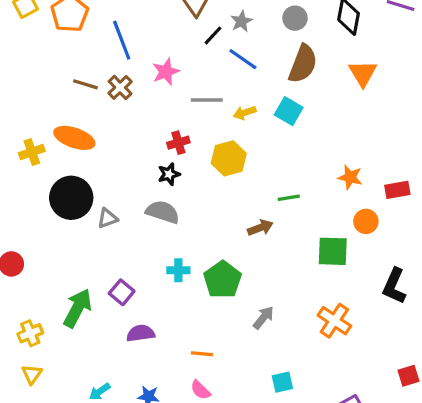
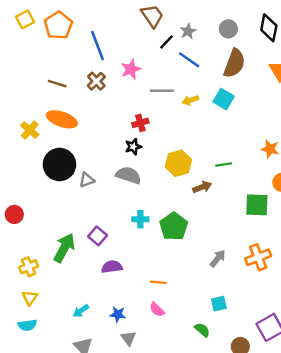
brown line: (85, 84) -> (57, 84), moved
yellow cross: (32, 152) -> (30, 130), turned -30
yellow hexagon: (229, 158) -> (178, 163), moved
gray arrow: (263, 318) -> (218, 258), moved
orange cross: (334, 321) -> (258, 257), turned 35

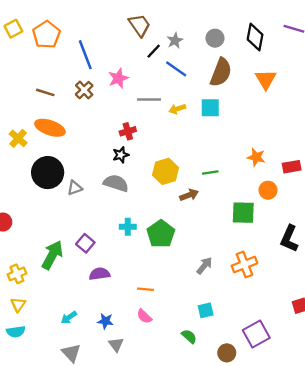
cyan square: (224, 99) -> (210, 108), turned -30

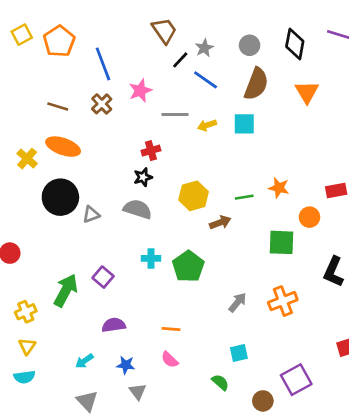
orange star: (256, 157) -> (279, 188), moved
purple semicircle: (99, 274) -> (114, 325), moved

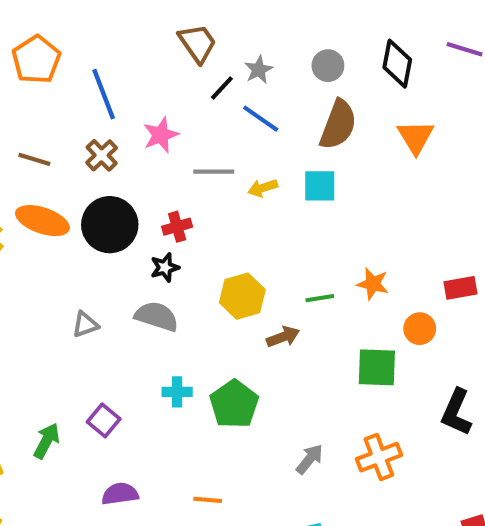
black circle: (60, 197) -> (110, 225), moved
green arrow: (66, 290) -> (47, 441), size x0.7

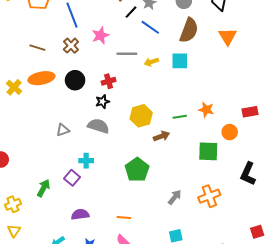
orange ellipse: (42, 221) -> (41, 78), turned -30
black circle: (110, 225) -> (75, 80), size x0.7
cyan cross: (177, 392) -> (86, 161), moved

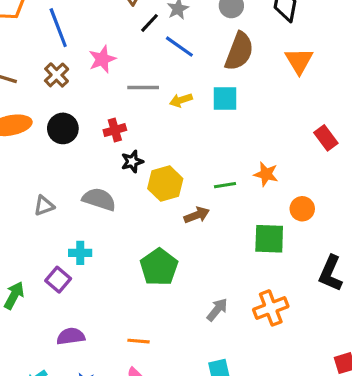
black star: (102, 102) -> (132, 162), moved
red rectangle: (250, 112) -> (326, 138), moved, turned 63

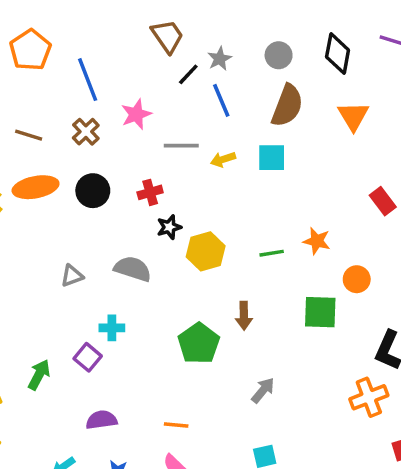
blue line: (179, 47) -> (221, 100), turned 32
brown arrow: (197, 215) -> (244, 316), moved, turned 110
orange cross: (271, 308) -> (369, 397), moved

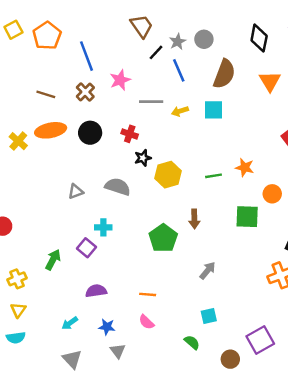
gray circle: (279, 55) -> (204, 39), moved
red cross: (150, 192) -> (130, 134), turned 35

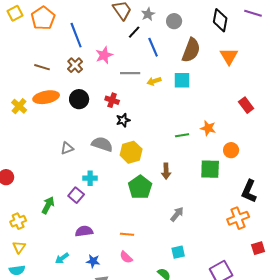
gray star: (178, 42) -> (148, 14), moved
yellow hexagon: (168, 175) -> (131, 152), moved

